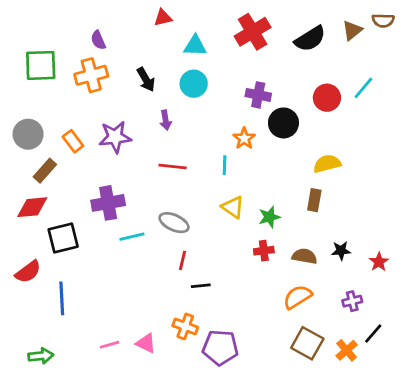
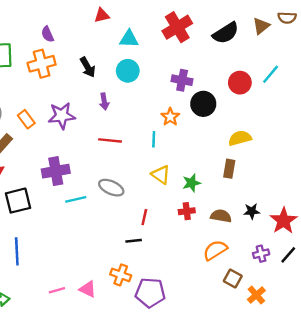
red line: (182, 260) -> (144, 217), moved
red star: (379, 262) -> (284, 221), size x1.6
black line: (373, 333) -> (288, 255), moved
brown square: (307, 343) -> (233, 278), moved, size x0.7

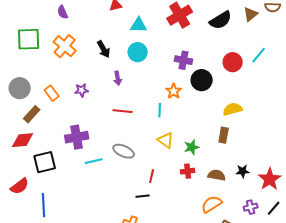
purple semicircle: (48, 34) -> (63, 12), moved
orange cross: (42, 64) -> (65, 46), turned -35
purple star: (62, 116) -> (82, 90), size x0.6

